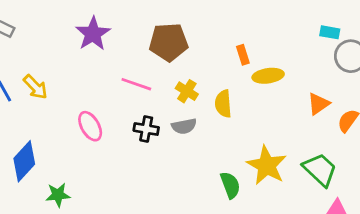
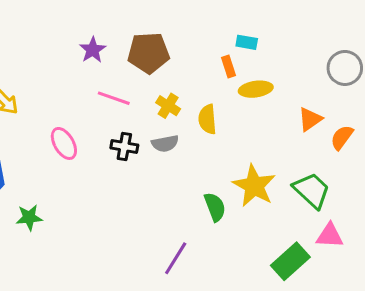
cyan rectangle: (330, 32) -> (247, 42), moved
purple star: (93, 34) -> (93, 50), moved, size x0.7

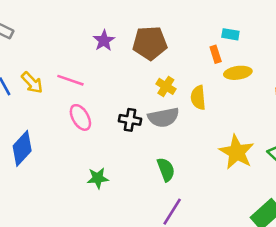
pink line: (114, 98) -> (70, 80), moved
gray semicircle: (165, 143) -> (163, 117), size x1.4
green semicircle: (215, 207) -> (166, 169), moved
green star: (29, 217) -> (98, 178), moved

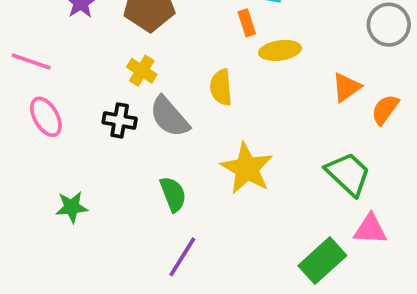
yellow cross: (166, 86) -> (142, 71), moved
gray semicircle: (163, 117) -> (169, 117), turned 60
yellow star: (237, 152) -> (247, 168), moved

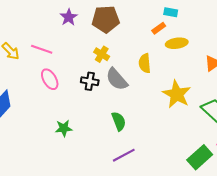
orange rectangle: (247, 23) -> (159, 28), turned 72
yellow star: (247, 168) -> (177, 94), moved
purple line: (182, 257) -> (124, 155), turned 30

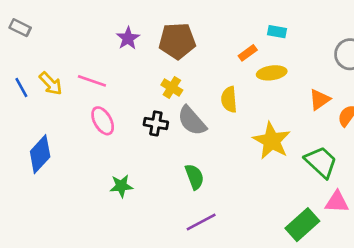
cyan rectangle: (171, 12) -> (277, 32), moved

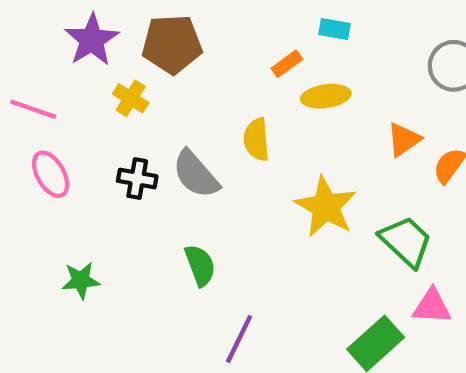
purple star: (128, 38) -> (92, 40), size x1.4
yellow cross: (172, 88) -> (131, 98), moved
purple line: (201, 222) -> (239, 339), moved, turned -36

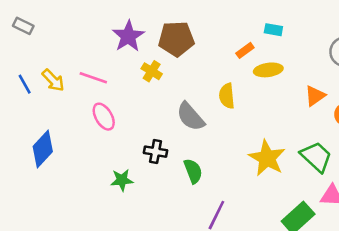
black cross: (137, 179) -> (156, 152), moved
yellow star: (326, 207) -> (267, 158), moved

